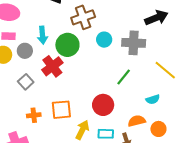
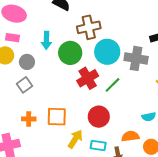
cyan circle: (104, 40) -> (107, 52), size x1.6
gray circle: (25, 51) -> (27, 62), moved
red cross: (52, 66) -> (88, 78), moved
green line: (124, 77) -> (112, 85), moved

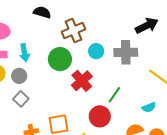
cyan arrow: (46, 40) -> (24, 53), moved
cyan circle: (107, 52) -> (96, 51), size x0.6
green line: (112, 85) -> (114, 95), moved

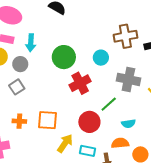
brown cross: (74, 31) -> (125, 36), moved
gray cross: (126, 52) -> (128, 79), moved
cyan semicircle: (149, 107) -> (128, 124), moved

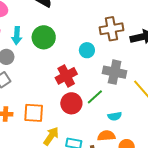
green circle: (64, 57) -> (44, 37), moved
red circle: (89, 122) -> (71, 103), moved

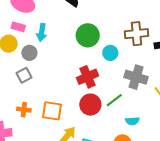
green circle: (44, 37) -> (88, 35), moved

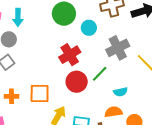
gray cross: (136, 77) -> (118, 48), turned -35

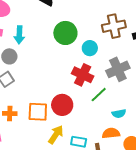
red cross: (70, 55) -> (83, 75), moved, turned -35
red circle: (77, 82) -> (62, 105), moved

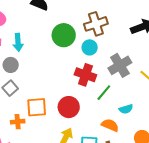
brown cross: (114, 26) -> (96, 24), moved
orange square: (38, 112) -> (37, 107), moved
orange semicircle: (111, 133) -> (110, 125), moved, turned 36

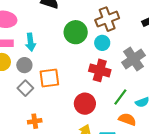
green line: (104, 93) -> (120, 97), moved
orange square: (37, 107) -> (49, 78), moved

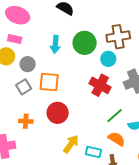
cyan arrow: (31, 42) -> (55, 44), moved
red circle: (85, 104) -> (58, 113), moved

